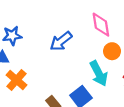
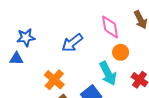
orange cross: (17, 80) -> (54, 80), moved

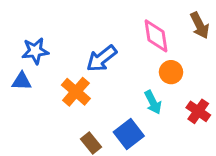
cyan arrow: (108, 73) -> (153, 102), size x0.7
orange cross: (54, 80) -> (76, 92), moved

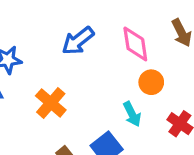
blue arrow: (102, 59) -> (78, 41), moved

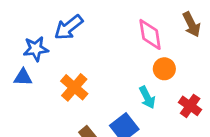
blue arrow: (78, 41) -> (69, 27), moved

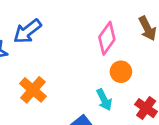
pink diamond: (150, 34) -> (107, 38), turned 44

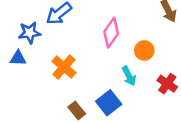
pink diamond: (107, 38) -> (111, 33), moved

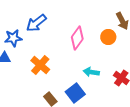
orange circle: (144, 50) -> (108, 37), moved
cyan arrow: (129, 76) -> (91, 72), turned 126

